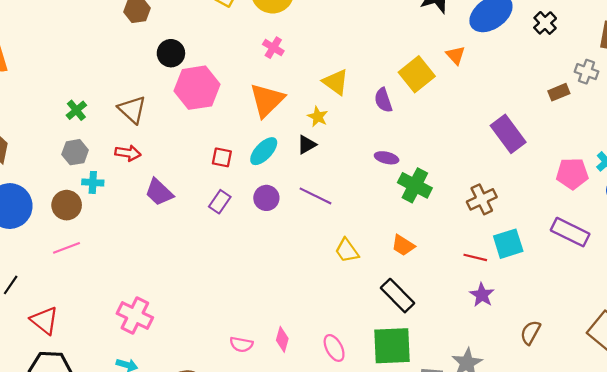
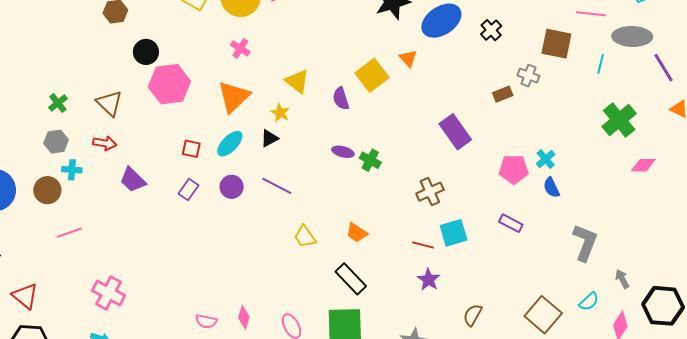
green cross: (415, 185) -> (370, 160), moved, size x0.7
purple rectangle: (570, 232) -> (511, 223), size x0.7
pink line: (66, 248) -> (69, 233), moved

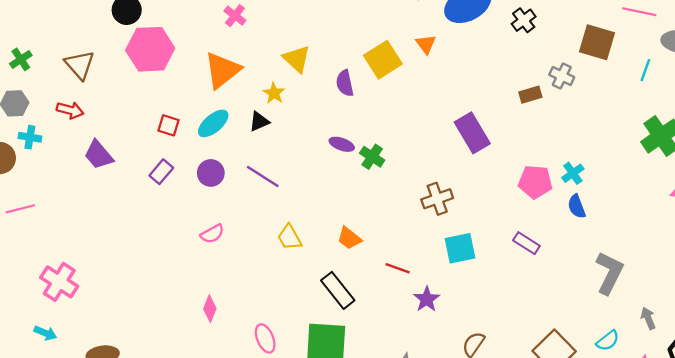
red line: (423, 245) -> (398, 268), moved
pink diamond: (244, 317) -> (210, 309), moved
pink semicircle: (206, 321) -> (212, 234), moved, turned -45

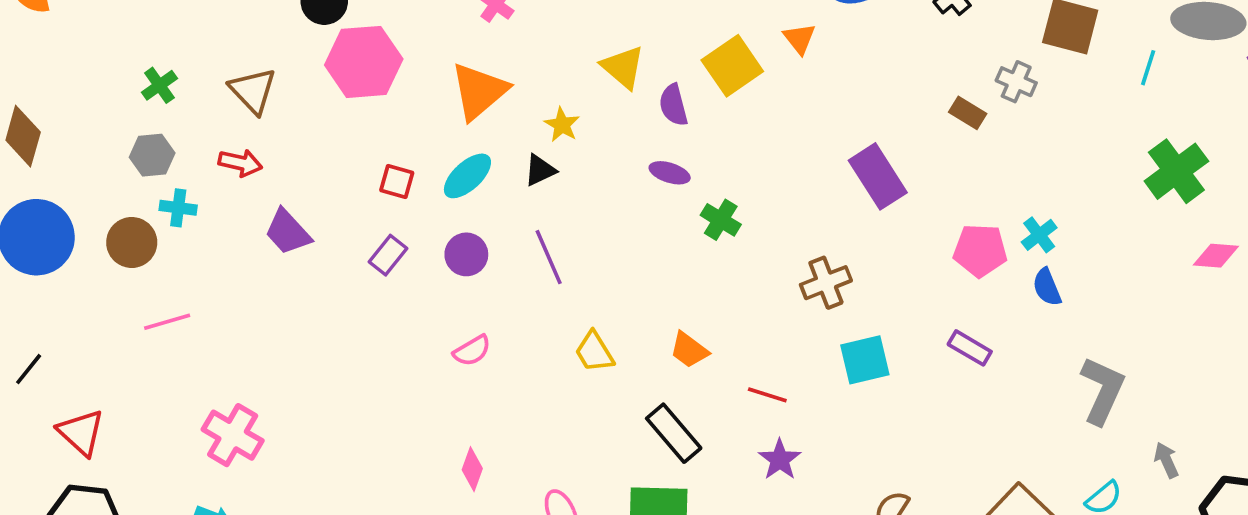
yellow triangle: (297, 59) -> (623, 67), moved
brown rectangle: (530, 95) -> (968, 113), turned 50
purple ellipse: (342, 144) -> (670, 173), moved
purple line: (263, 176) -> (549, 257), turned 36
purple star: (427, 299) -> (780, 460), moved

